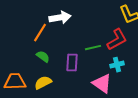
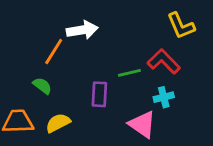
red L-shape: (117, 40) -> (164, 61), turned -105
green semicircle: (43, 57) -> (42, 86), moved

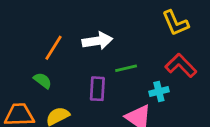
white arrow: (82, 30) -> (97, 41), moved
red L-shape: (164, 61) -> (181, 65), moved

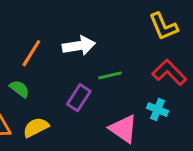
purple rectangle: (97, 89) -> (79, 98), turned 30
cyan cross: (159, 91) -> (157, 110), moved, turned 36

